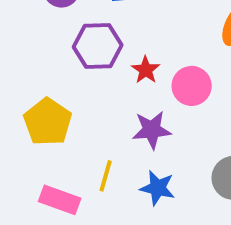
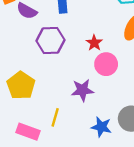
red star: (146, 70) -> (94, 43), moved
blue star: (158, 188) -> (101, 127), moved

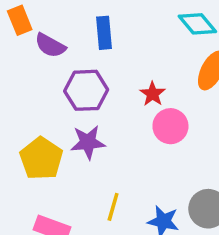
purple star: (82, 90) -> (88, 142), moved
yellow line: (55, 117) -> (113, 207), moved

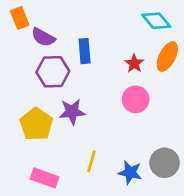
blue rectangle: (104, 33) -> (85, 51), moved
purple hexagon: (86, 90) -> (53, 72), moved
red star: (153, 94) -> (134, 63), moved

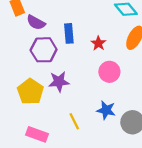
red star: (134, 63) -> (98, 43), moved
yellow line: (91, 161) -> (74, 121), turned -42
blue star: (130, 172) -> (106, 110), moved

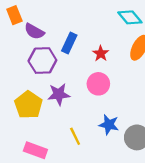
blue rectangle: (69, 33) -> (69, 43), turned 30
pink circle: (109, 72) -> (98, 84), moved

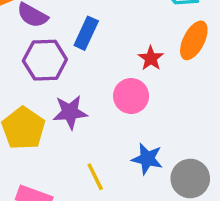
red star: (101, 54) -> (151, 58), moved

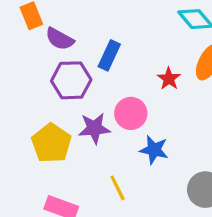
pink circle: (131, 96) -> (131, 113), moved
blue star: (147, 159) -> (154, 150), moved

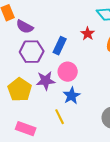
blue rectangle: (109, 55) -> (60, 46), moved
red star: (169, 79) -> (88, 34), moved
blue star: (154, 150) -> (72, 96), moved, turned 30

